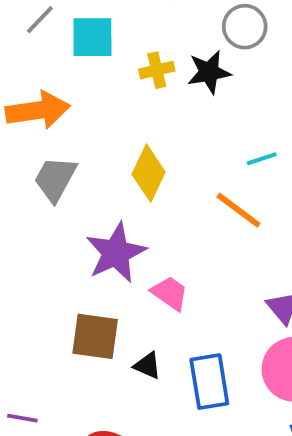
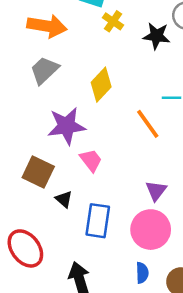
yellow cross: (157, 70) -> (113, 21), moved, turned 30

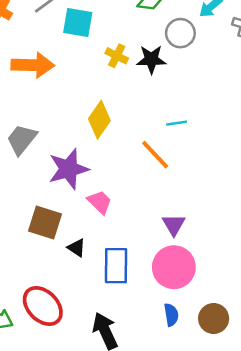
yellow cross: (113, 21) -> (117, 56), moved
gray trapezoid: (44, 70) -> (22, 139), moved

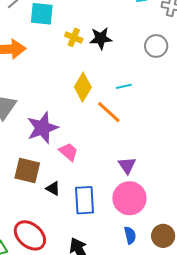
gray circle: (180, 33) -> (156, 46), moved
yellow diamond: (99, 120) -> (83, 87), moved

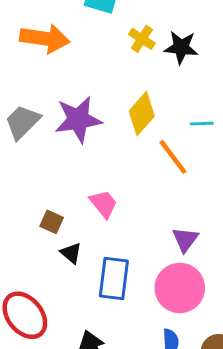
purple star: (42, 128) -> (78, 119), moved
brown square: (27, 171) -> (52, 222), moved, size x0.6

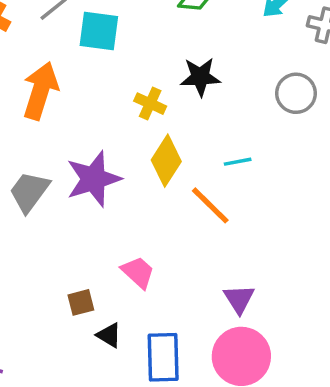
orange arrow: (45, 38) -> (40, 91), turned -72
yellow cross: (142, 39) -> (150, 104), moved
brown square: (52, 222) -> (81, 302), turned -30

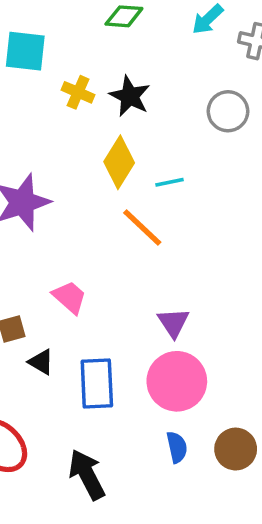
black star: (200, 77) -> (130, 96), turned 30
yellow cross: (150, 104) -> (78, 92), moved
yellow diamond: (166, 161) -> (119, 162), moved

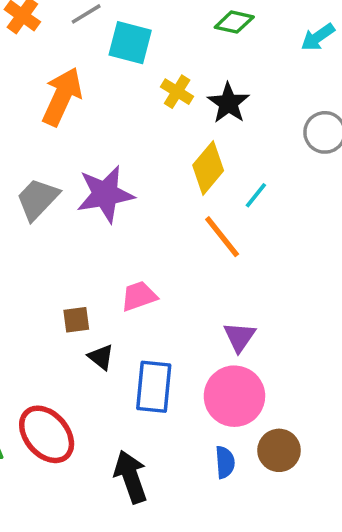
cyan line: (169, 182) -> (256, 195), turned -48
pink trapezoid: (70, 297) -> (139, 296), turned -69
brown circle: (236, 449) -> (279, 450), moved

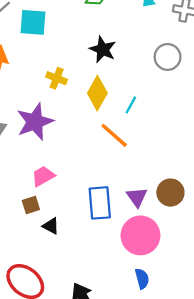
yellow cross: (177, 92) -> (57, 78), moved
pink trapezoid: (139, 296) -> (43, 176), moved
blue rectangle: (154, 387) -> (100, 203), moved
brown circle: (279, 450) -> (170, 193), moved

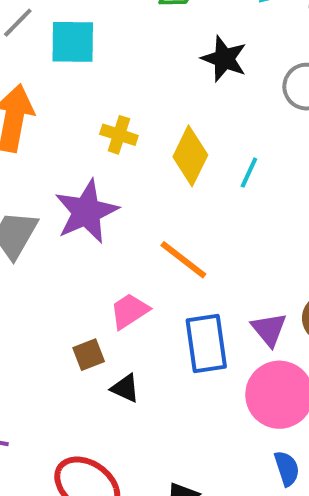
black star: (103, 49) -> (224, 59), moved
orange line: (114, 135) -> (183, 260), moved
pink trapezoid: (43, 176) -> (129, 311), moved

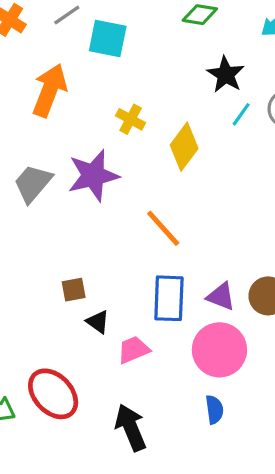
cyan line: (249, 173) -> (241, 114), moved
pink trapezoid: (129, 311) -> (133, 350), moved
purple triangle: (269, 329) -> (221, 296), turned -40

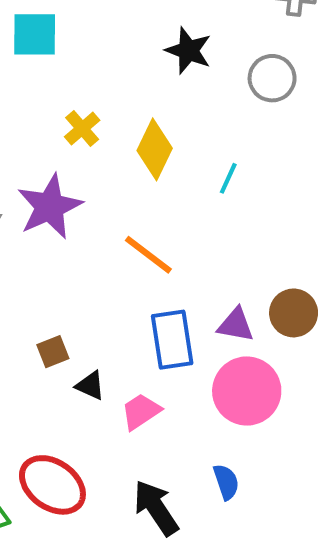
cyan line: (241, 114) -> (228, 178), moved
yellow cross: (131, 119) -> (82, 128), turned 32
blue semicircle: (214, 410) -> (226, 482), moved

